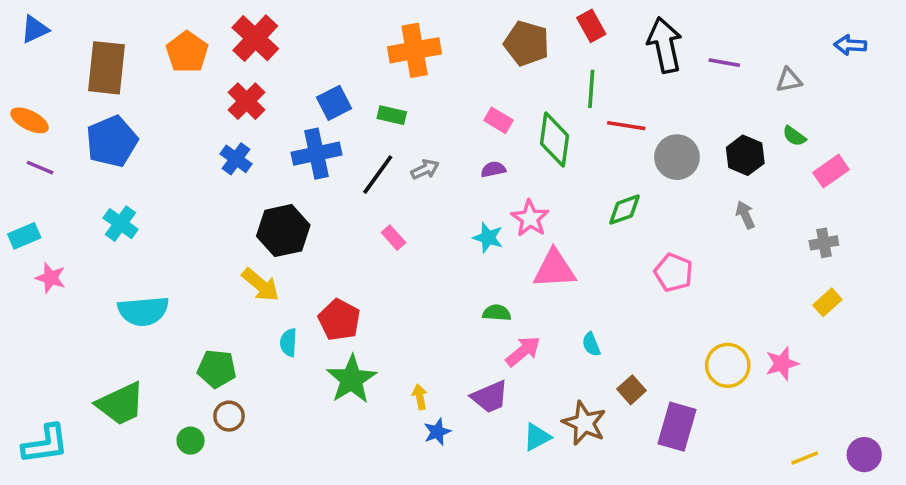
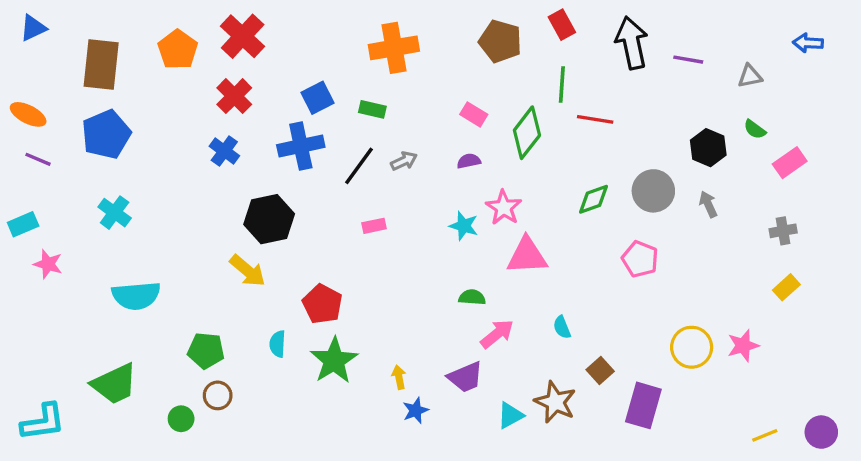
green diamond: (554, 140) -> (527, 133), turned 30
gray circle: (677, 157) -> (653, 191), moved
pink rectangle: (394, 238) -> (374, 226), turned -60
cyan semicircle: (289, 343) -> (278, 344), moved

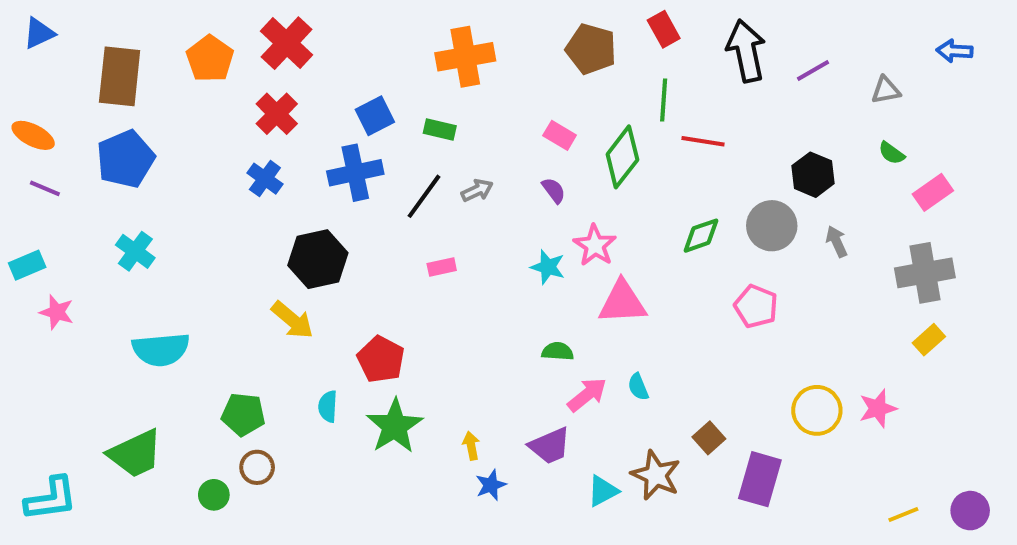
purple line: (688, 60) -> (813, 71), turned -40
black hexagon: (708, 148) -> (813, 175), moved
purple semicircle: (469, 161) -> (554, 190), turned 65
gray cross: (783, 231) -> (925, 273), size x1.8
cyan semicircle: (562, 327) -> (638, 387), moved

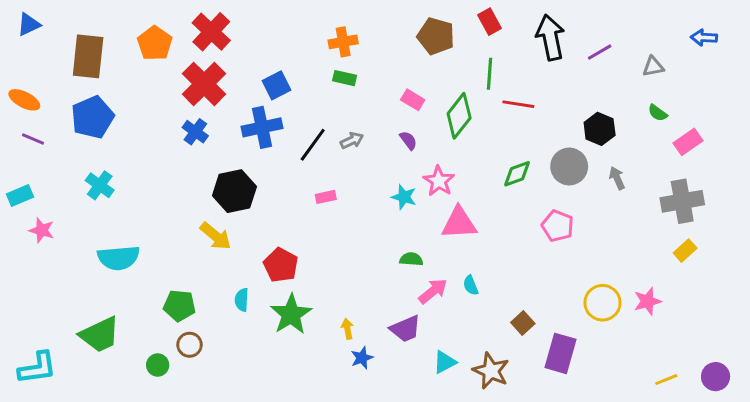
orange cross: (465, 57) -> (343, 42), size x0.7
red cross: (277, 114) -> (204, 84), size x1.4
green rectangle: (440, 129) -> (345, 78), moved
brown star: (656, 475) -> (491, 371), moved

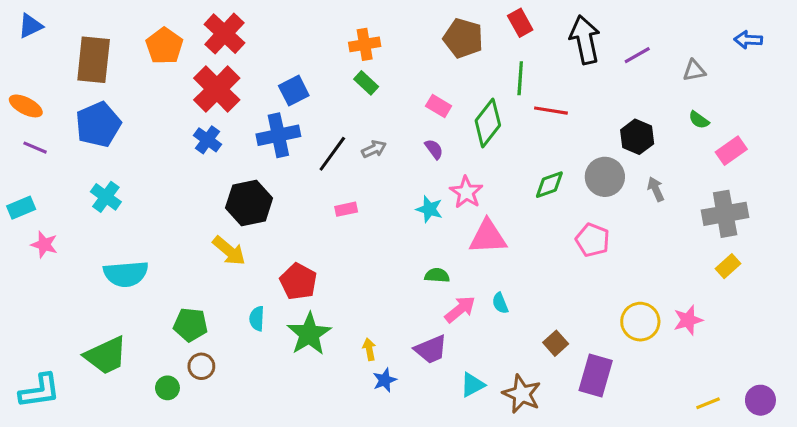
green rectangle: (345, 78) -> (366, 83), turned 30

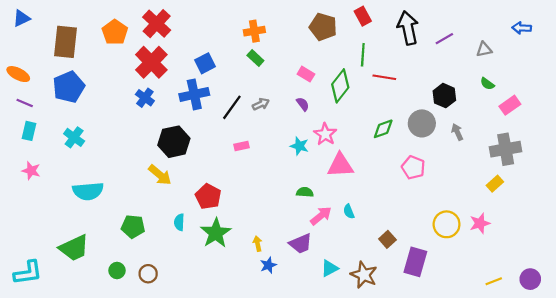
cyan rectangle: (21, 208) -> (29, 131), moved, turned -54
yellow rectangle: (728, 266) -> (495, 184), moved
brown circle: (201, 366) -> (148, 274), moved

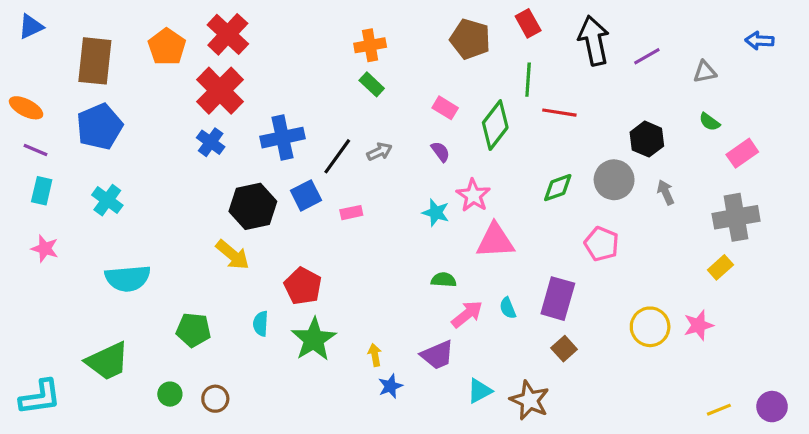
blue square: (205, 63) -> (306, 195), moved
purple rectangle: (415, 262) -> (558, 299), moved

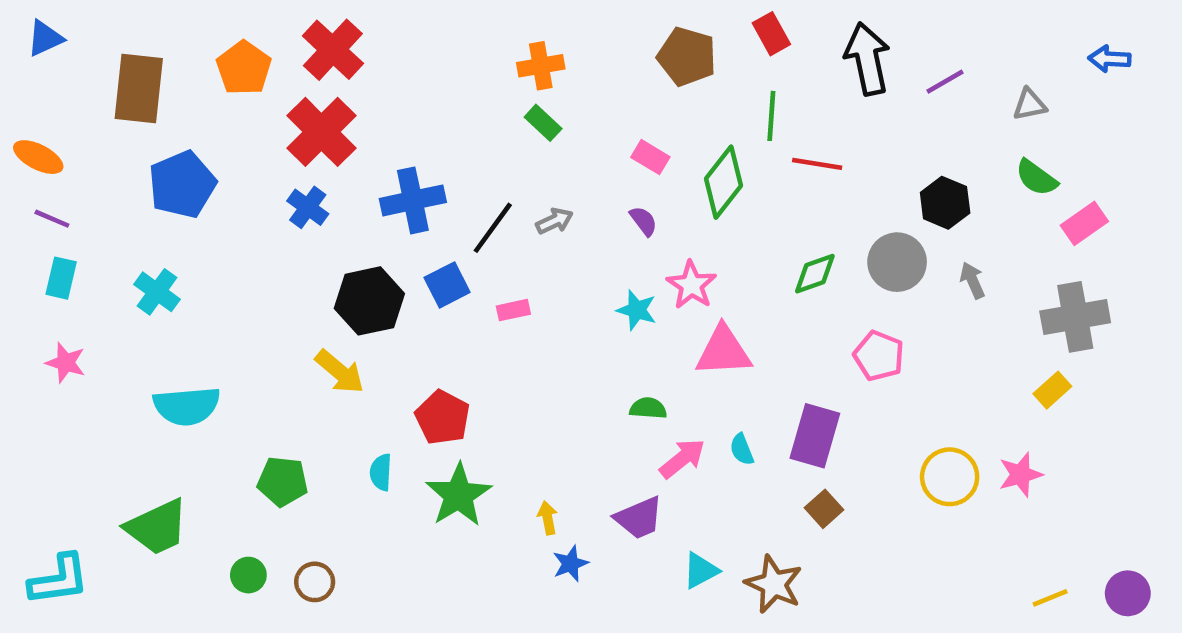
green semicircle: (709, 122) -> (1036, 178), size x1.4
blue pentagon: (100, 127) -> (182, 184), moved

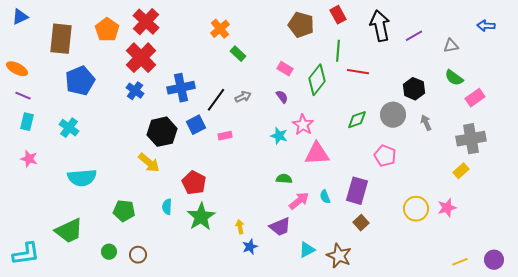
orange cross: (541, 66) -> (220, 29), moved, turned -30

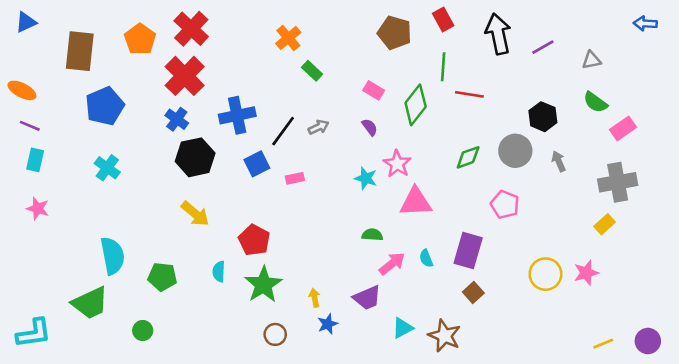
blue arrow: (486, 26) -> (645, 23), moved
cyan cross: (69, 128) -> (107, 168), moved
black hexagon: (162, 132) -> (195, 157), moved
cyan semicircle: (82, 178) -> (113, 256), moved, turned -96
brown circle: (138, 255) -> (275, 334), moved

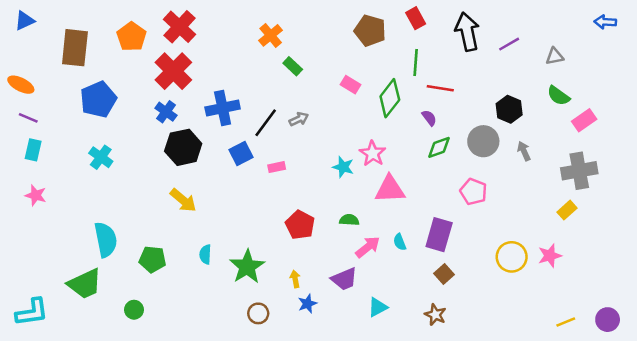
purple semicircle: (370, 127) -> (429, 118), moved
red pentagon: (254, 240) -> (300, 225), moved
brown star: (444, 336) -> (435, 315), moved, size x0.7

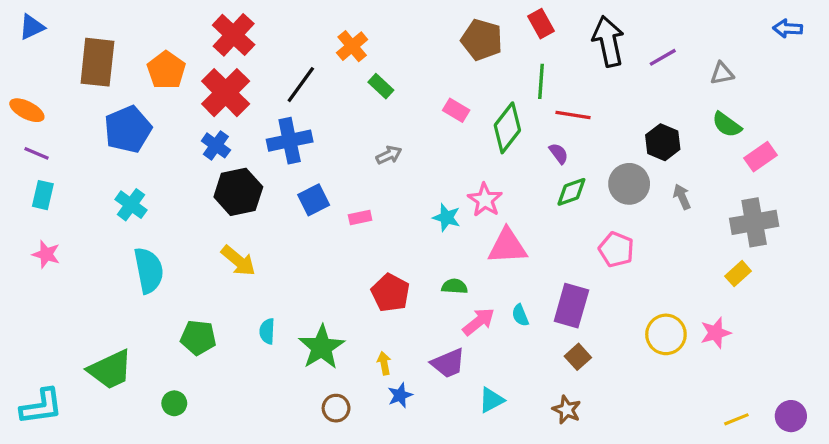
orange pentagon: (132, 37) -> (166, 70), moved
black line: (266, 123) -> (301, 85), moved
cyan semicircle: (106, 240) -> (149, 270), moved

